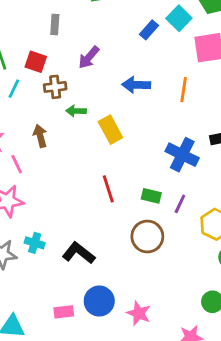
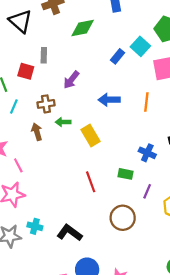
red square: (36, 62) -> (26, 71), moved
brown arrow: (40, 136) -> (37, 132), moved
blue cross: (182, 155) -> (147, 153), size x0.7
green rectangle: (151, 196) -> (126, 174), moved

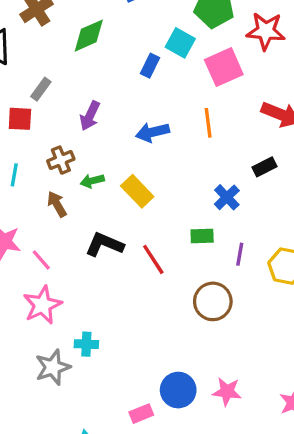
gray rectangle: (44, 55) -> (41, 89), turned 48
blue cross: (147, 153) -> (227, 197), turned 35
black L-shape: (70, 233) -> (104, 244), moved

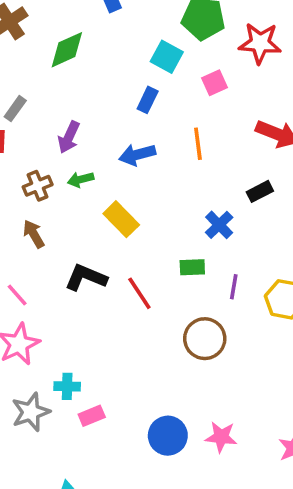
blue rectangle: (150, 66) -> (148, 100), moved
pink square: (224, 67) -> (215, 83), size x0.6
green arrow: (92, 181) -> (81, 179), moved
pink rectangle: (141, 414) -> (92, 416), moved

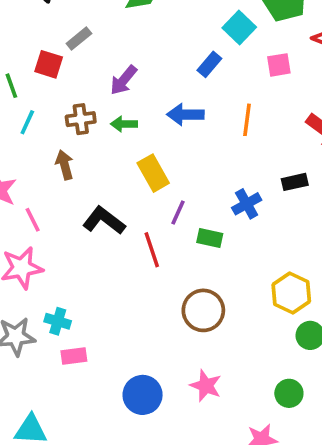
purple line: (234, 287) -> (178, 212), moved
pink star: (221, 437) -> (206, 386), moved

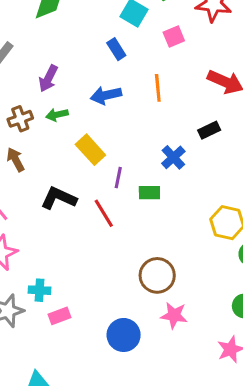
blue rectangle: (209, 64) -> (116, 49), turned -60
brown circle: (203, 310) -> (157, 275), moved

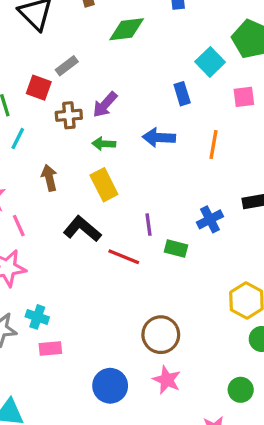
brown cross: (20, 119) -> (69, 115), moved
yellow rectangle: (90, 150) -> (104, 185), moved
purple line: (118, 178) -> (148, 225), turned -35
red line: (104, 213) -> (124, 257), turned -52

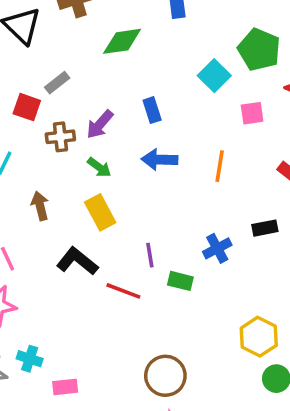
blue rectangle: (182, 94) -> (152, 110), moved
green arrow: (104, 144) -> (99, 167), turned -145
pink rectangle: (50, 349) -> (65, 387), moved

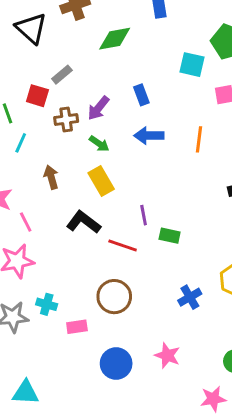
cyan square: (214, 76) -> (192, 65), turned -30
blue cross: (217, 248) -> (190, 297), moved
brown circle: (165, 376) -> (114, 297), moved

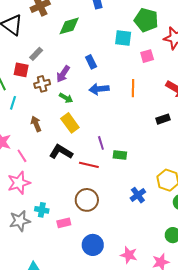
pink star: (167, 356) -> (129, 255), moved

